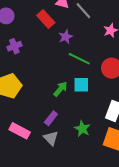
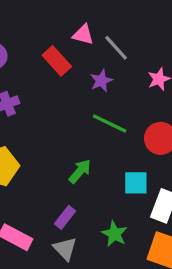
purple star: (66, 37) -> (101, 81), moved
cyan square: (81, 85) -> (136, 183), moved

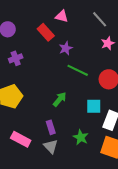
gray line: (116, 48) -> (100, 19), moved
purple star: (101, 81) -> (66, 48), moved
purple rectangle: (65, 217) -> (51, 127), turned -56

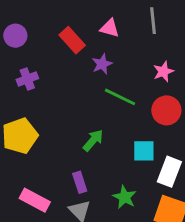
pink triangle: (62, 16) -> (110, 28), moved
gray line: (100, 19) -> (153, 21), turned 36
pink star: (108, 43) -> (163, 72), moved

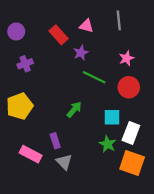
purple rectangle: (80, 182) -> (55, 141), moved
green star: (125, 197) -> (108, 144), moved

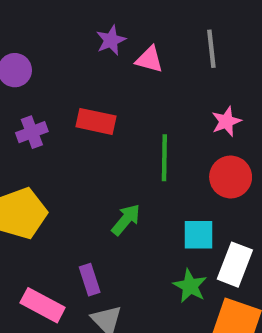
red rectangle: (59, 35) -> (96, 121), moved, turned -36
purple star: (81, 53) -> (111, 40), moved
green line: (94, 77) -> (164, 158), turned 65

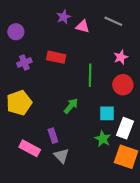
gray line: (211, 49) -> (113, 21), turned -60

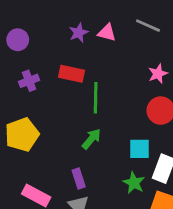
purple star: (64, 17) -> (79, 33), moved
green line: (90, 75) -> (96, 98), moved
purple rectangle: (53, 136) -> (79, 179), moved

